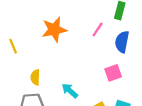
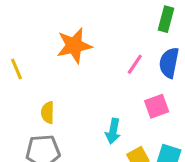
pink line: (98, 30) -> (135, 64), moved
cyan arrow: (70, 91) -> (113, 131), moved, turned -120

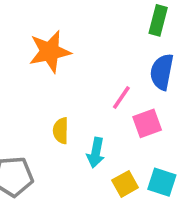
pink line: (135, 64) -> (121, 98), moved
yellow semicircle: (48, 113) -> (61, 131), moved

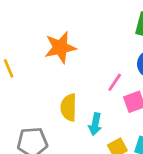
yellow semicircle: (61, 131) -> (69, 107), size x1.4

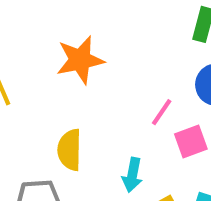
yellow semicircle: (69, 107) -> (70, 150), moved

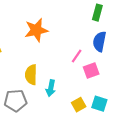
cyan arrow: (132, 175) -> (51, 88), moved

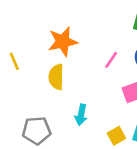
pink line: (77, 56) -> (111, 60), moved
yellow semicircle: (31, 75) -> (56, 77), moved

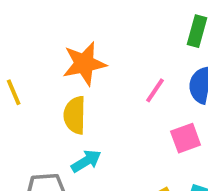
cyan arrow: (81, 115) -> (86, 161), moved, turned -132

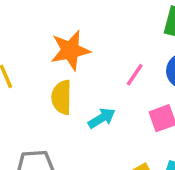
cyan arrow: (86, 161) -> (102, 118), moved

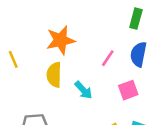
cyan arrow: (102, 118) -> (84, 90), turned 78

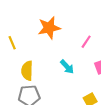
yellow semicircle: (54, 75) -> (27, 71), moved

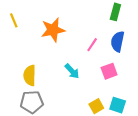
yellow line: (12, 43) -> (14, 20), moved

